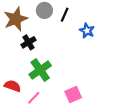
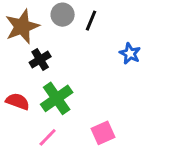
blue star: (87, 31) -> (130, 54), moved
red semicircle: (13, 86) -> (18, 101), moved

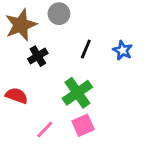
black line: (91, 21) -> (86, 49), moved
green cross: (57, 98) -> (77, 93), moved
pink square: (103, 133) -> (83, 125), moved

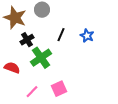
brown star: (21, 25) -> (15, 18), turned -30
green cross: (77, 93) -> (41, 58), moved

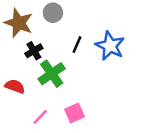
blue star: (87, 36) -> (110, 46), size x1.6

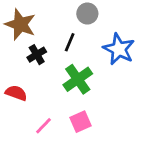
gray circle: (53, 13) -> (87, 14), moved
black line: (77, 44) -> (70, 42), moved
green cross: (52, 74) -> (78, 79), moved

